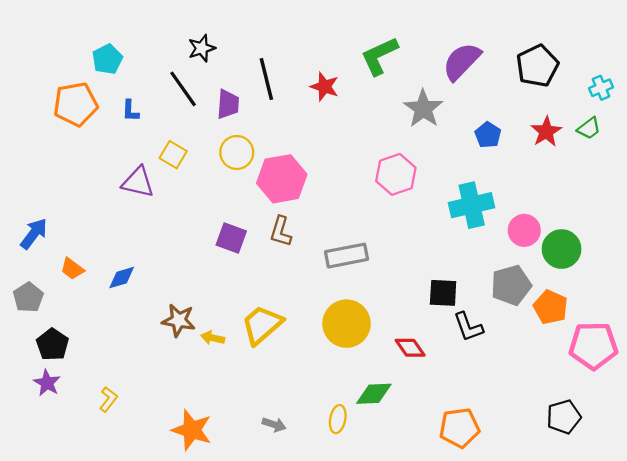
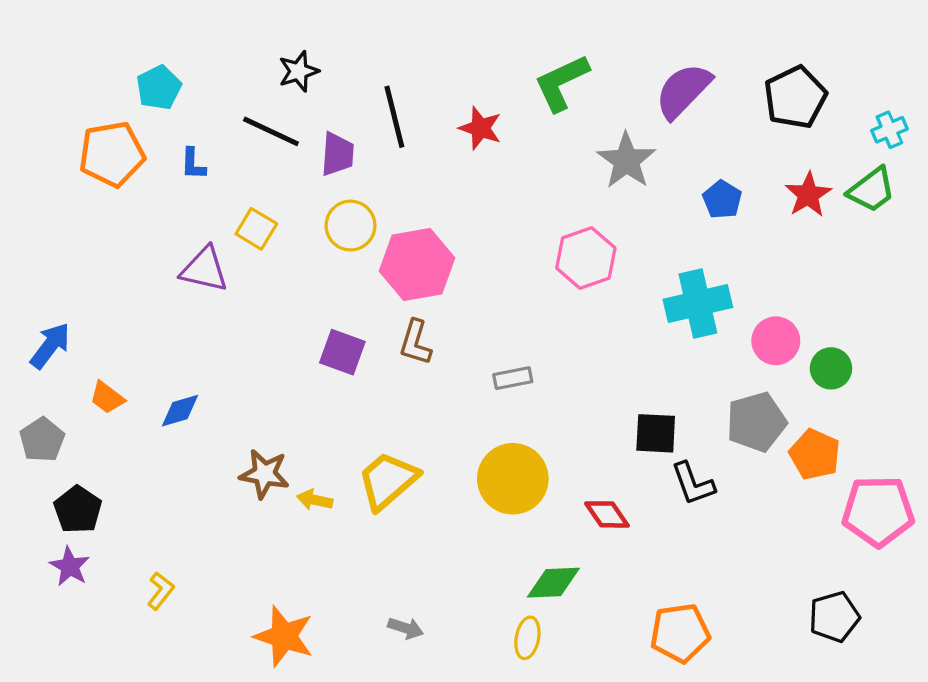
black line: (183, 89) -> (271, 131), turned -30
green trapezoid: (589, 128) -> (872, 190), size x1.4
green circle: (562, 249) -> (831, 368), size x0.7
gray rectangle: (346, 256) -> (513, 378), size x0.6
yellow ellipse: (338, 419) -> (527, 638), moved

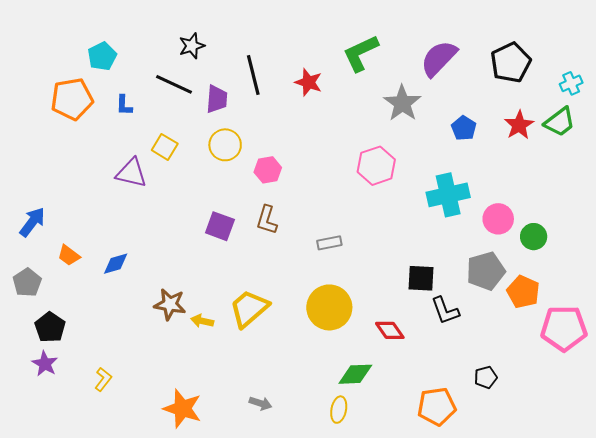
pink hexagon: (417, 264) -> (268, 170), size x0.6
black pentagon: (834, 617) -> (486, 377), moved, size x0.7

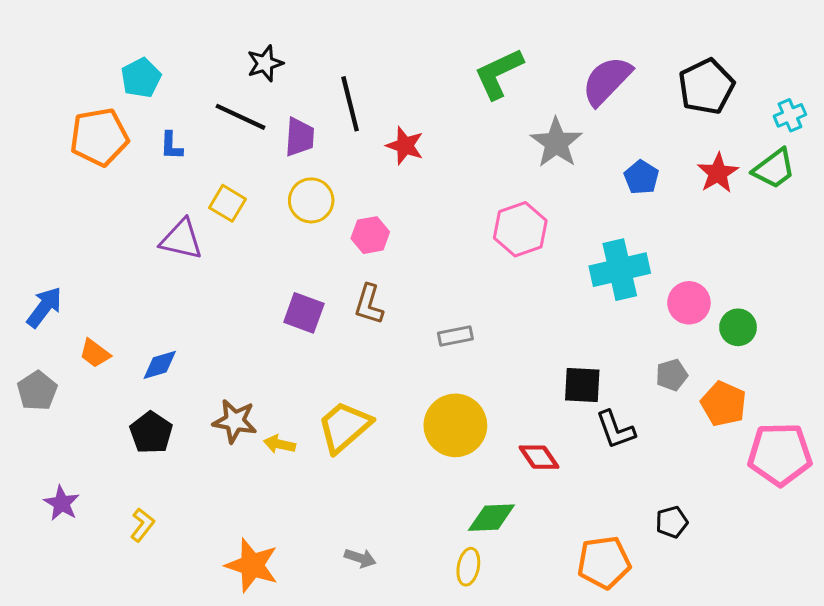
red star: (308, 82) -> (405, 146), moved
gray pentagon: (486, 271) -> (672, 375), size x0.6
black pentagon: (50, 327) -> (151, 433), moved

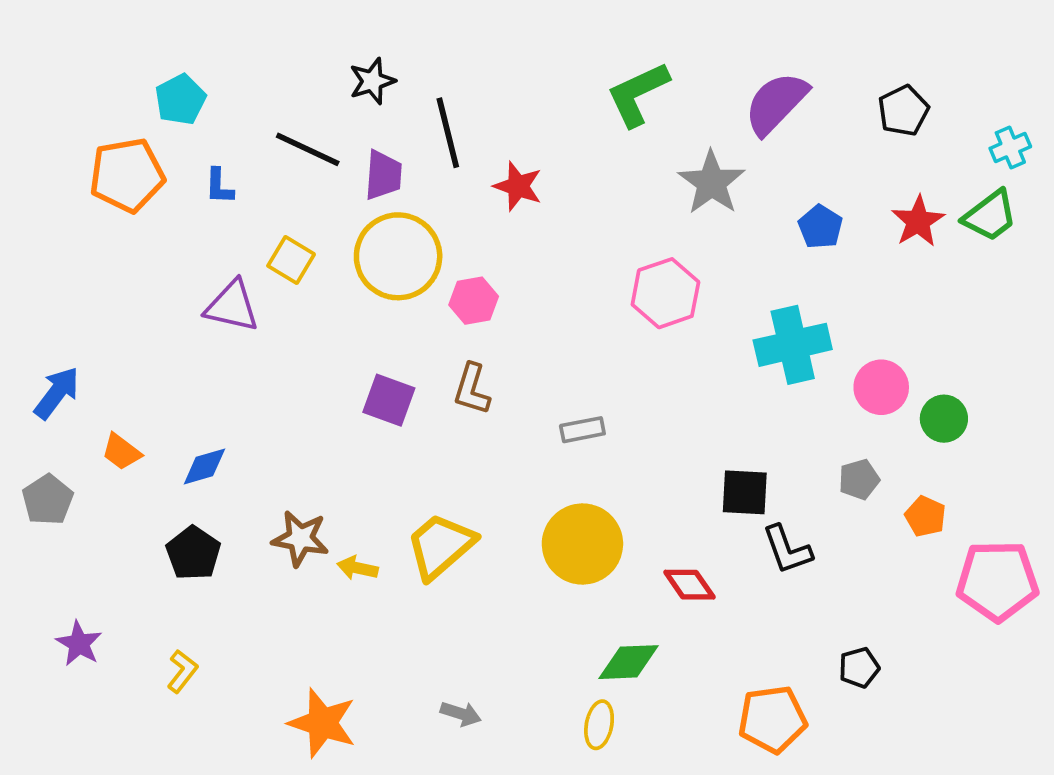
black star: (265, 63) -> (372, 81), moved
black pentagon: (706, 86) -> (903, 111), size x0.7
yellow circle: (311, 200) -> (398, 256), size x1.5
orange pentagon: (724, 404) -> (925, 516), size x0.7

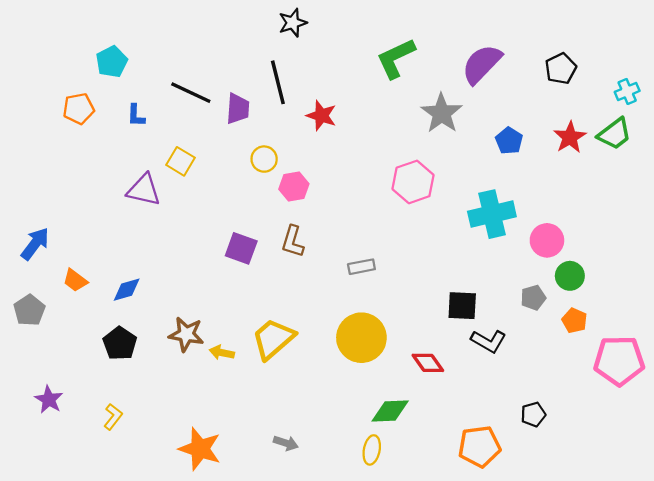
black star: (372, 81) -> (293, 23), moved
orange pentagon: (127, 175) -> (79, 109), size x0.7
yellow circle: (398, 256) -> (264, 159), moved, size x0.5
green circle: (944, 419) -> (570, 276), moved
black L-shape: (787, 550) -> (489, 341), turned -40

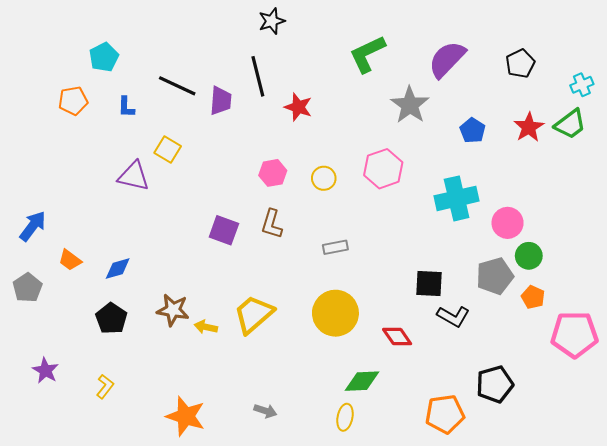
yellow circle: (264, 159) -> (324, 178), moved
gray pentagon: (533, 298) -> (495, 276), size x1.6
black pentagon: (533, 414) -> (495, 384), size x1.6

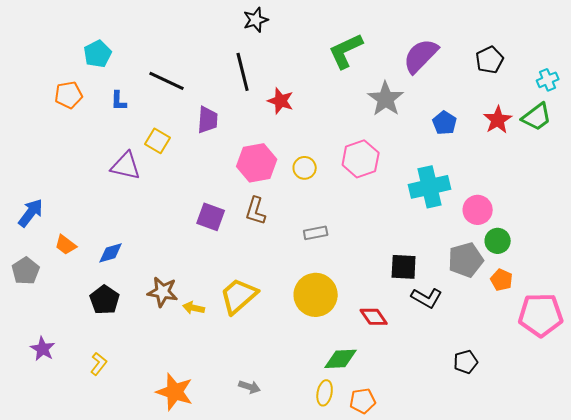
purple trapezoid: (221, 101) -> (208, 120), moved
pink hexagon: (273, 173) -> (257, 163), size x1.5
black pentagon: (495, 384) -> (466, 362), size x0.7
orange pentagon: (445, 414) -> (363, 401), moved, size x0.7

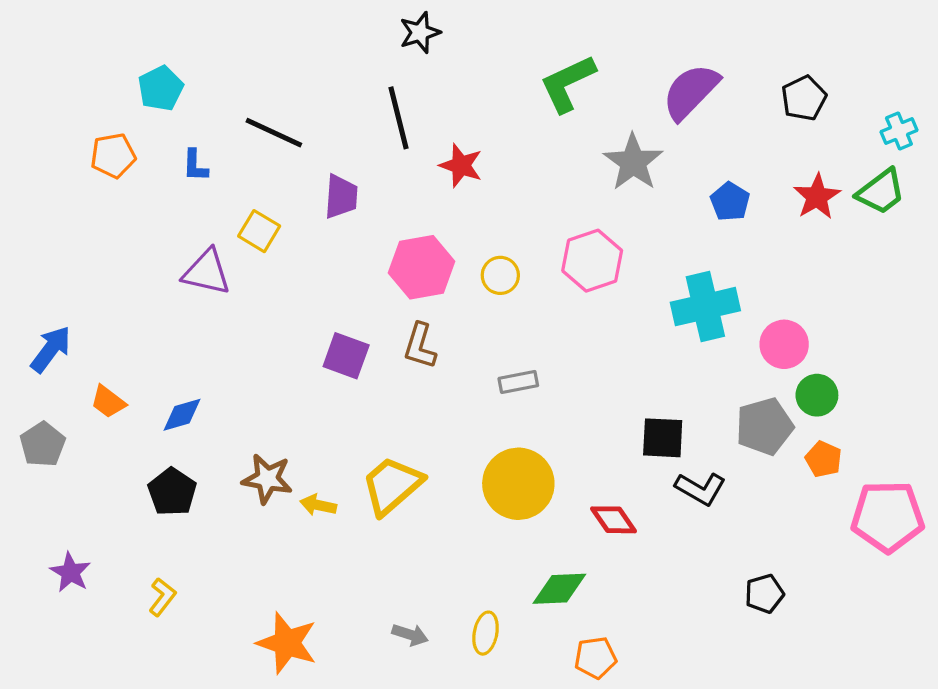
yellow ellipse: (325, 393) -> (486, 633), moved

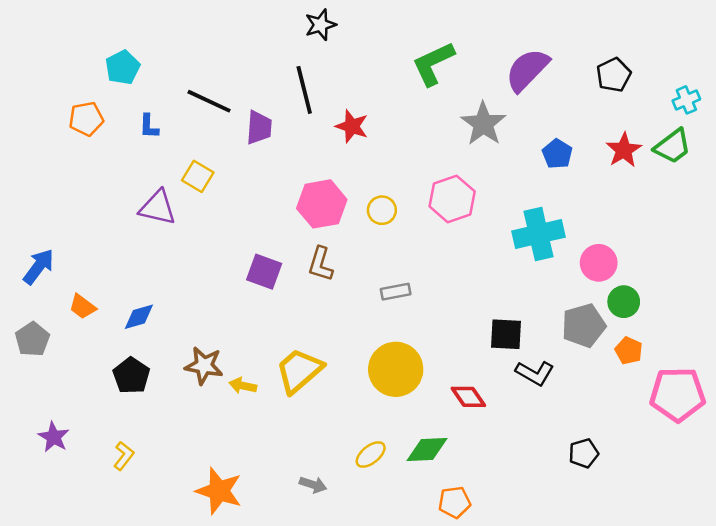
purple trapezoid: (341, 197) -> (259, 128), moved
yellow ellipse: (486, 633) -> (371, 455), moved, turned 40

